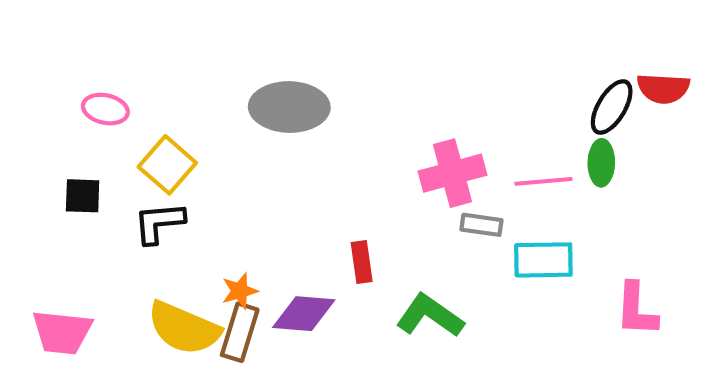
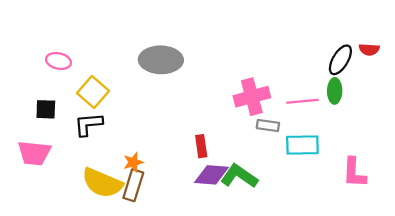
red semicircle: (663, 88) -> (369, 49), size x0.7
purple diamond: (304, 314) -> (212, 175), moved
pink trapezoid: (62, 332) -> (34, 153), moved

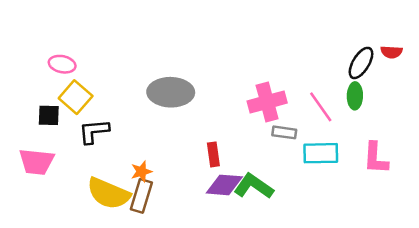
gray ellipse: (161, 60) -> (171, 92), moved
yellow square: (93, 92) -> (76, 97), moved
pink line: (302, 101) -> (321, 107), turned 60
pink L-shape: (354, 173) -> (376, 158), moved

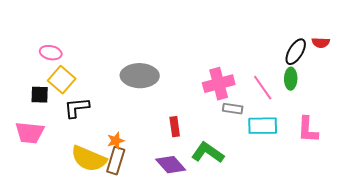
purple diamond: (224, 185) -> (171, 165), moved, turned 44

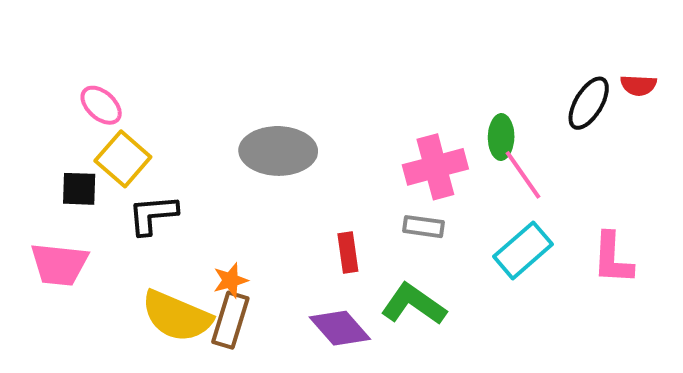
pink ellipse: (51, 53) -> (101, 105), turned 30
green ellipse: (291, 79) -> (501, 137), moved
gray rectangle: (233, 109) -> (423, 227), moved
cyan rectangle: (263, 126) -> (523, 250), turned -40

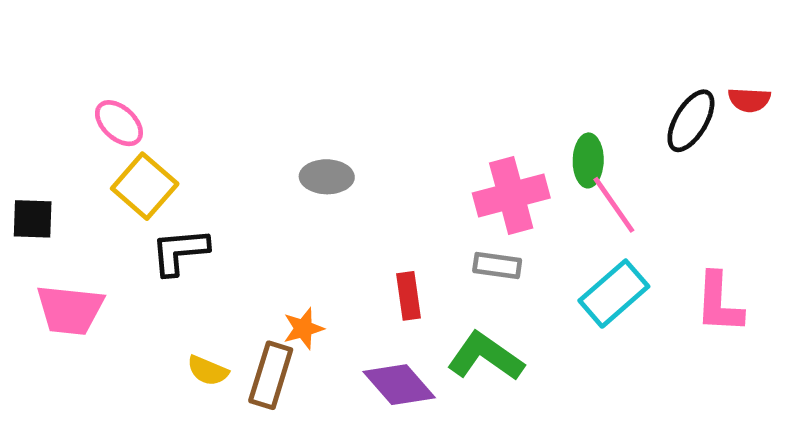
gray ellipse: (278, 151) -> (327, 177), size x0.6
black square: (79, 189) -> (33, 219), moved
orange star: (230, 280) -> (303, 329), moved
yellow semicircle: (177, 316) -> (208, 371), size x0.5

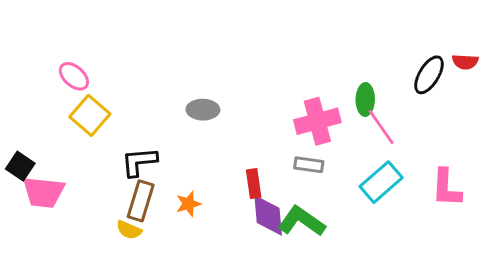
black square: (33, 219) -> (20, 166), moved, turned 32
black L-shape: (180, 252) -> (139, 162), moved
brown rectangle: (271, 375) -> (141, 201), moved
purple diamond: (399, 385) -> (268, 215), moved, turned 36

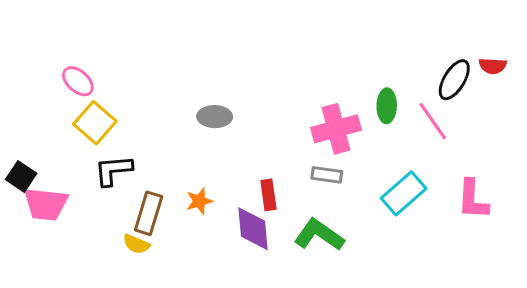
pink line: (381, 127) -> (433, 121), moved
black L-shape: (139, 162) -> (113, 170), moved
orange star: (188, 204) -> (199, 201), moved
purple diamond: (268, 215) -> (253, 229), moved

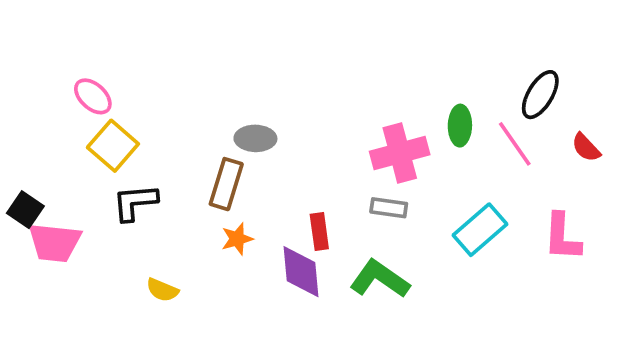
red semicircle: (493, 66) -> (586, 148), moved, turned 44
brown rectangle: (149, 213) -> (226, 184), moved

